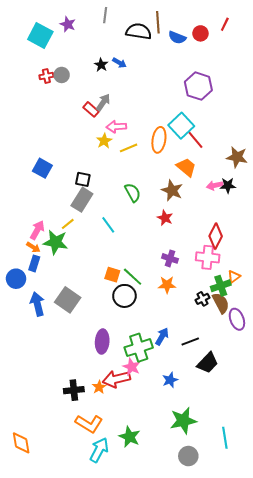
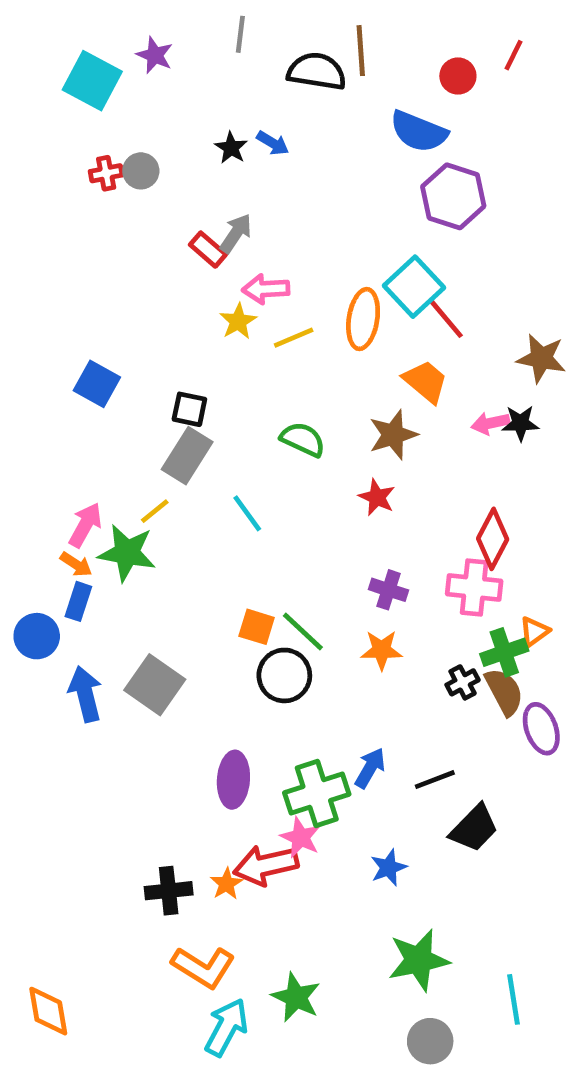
blue semicircle: (177, 37) -> (419, 132), moved, size x1.4
brown star: (172, 191) -> (393, 435), turned 30
green semicircle: (133, 193) -> (303, 439), turned -36

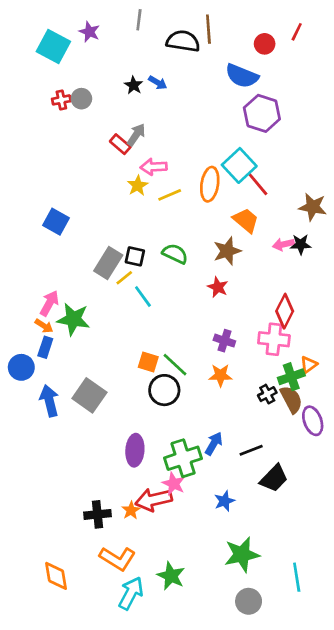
black square: (189, 409) -> (135, 256), moved
yellow line: (155, 511) -> (124, 278), moved
orange diamond: (48, 1011) -> (56, 576), moved

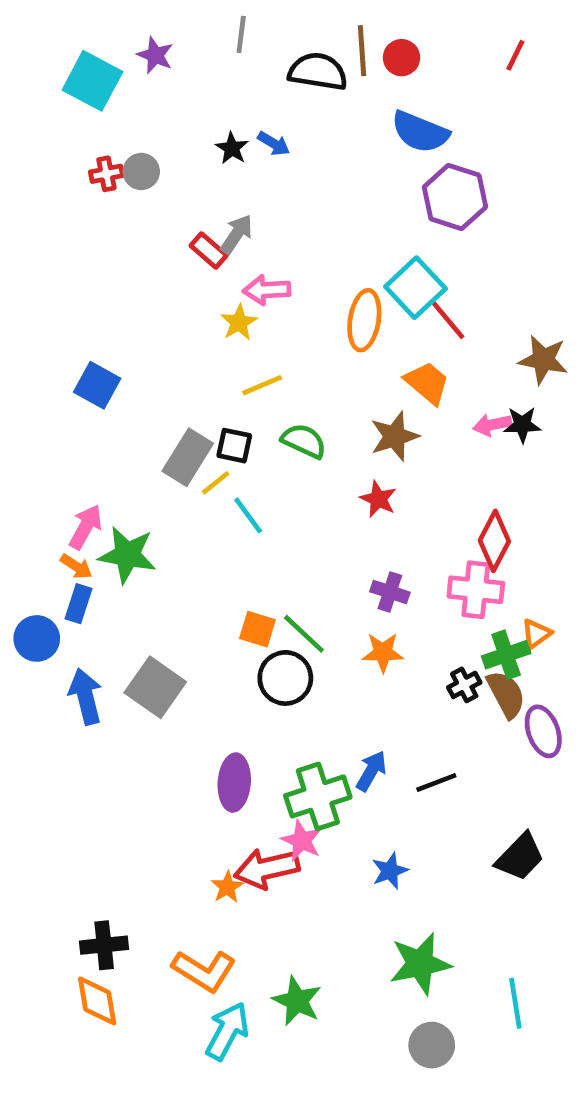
red circle: (265, 44) -> (401, 58), moved
yellow line: (170, 195) -> (262, 385), moved
black trapezoid: (274, 478) -> (520, 857), moved
black cross: (97, 514) -> (104, 945), moved

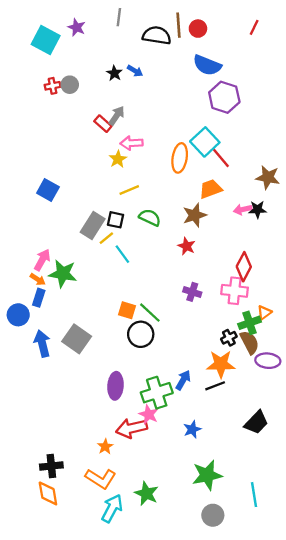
orange trapezoid: (427, 383) -> (211, 189), turned -60
orange star: (383, 652) -> (221, 364), moved, size x1.4
purple ellipse: (543, 731) -> (268, 361), turned -65
orange star: (227, 887) -> (105, 447), moved

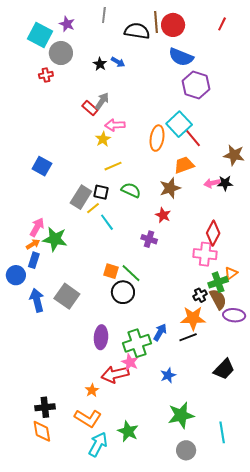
red circle: (198, 29) -> (173, 25), size x1.5
gray circle: (70, 85) -> (61, 53), moved, size x1.5
orange arrow: (38, 279) -> (33, 244), turned -64
purple cross: (192, 292) -> (149, 239), moved

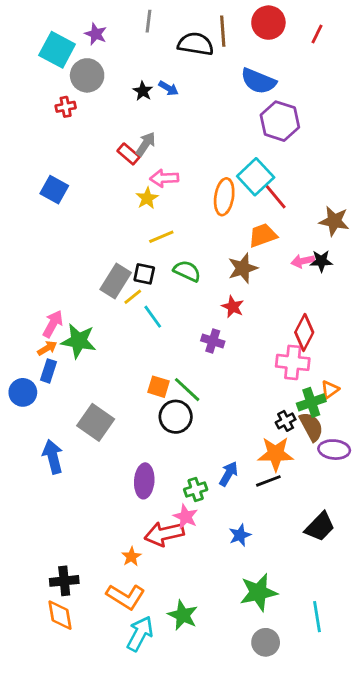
red circle: (173, 25) -> (268, 23), moved
blue square: (42, 166) -> (54, 190), moved
blue arrow: (37, 300) -> (53, 457), moved
green cross: (137, 343) -> (196, 490), size x0.6

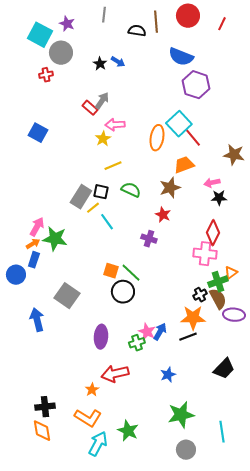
black semicircle: (196, 44) -> (137, 31), size x0.7
black star: (321, 261) -> (219, 198), moved
pink star: (186, 517) -> (147, 332), moved

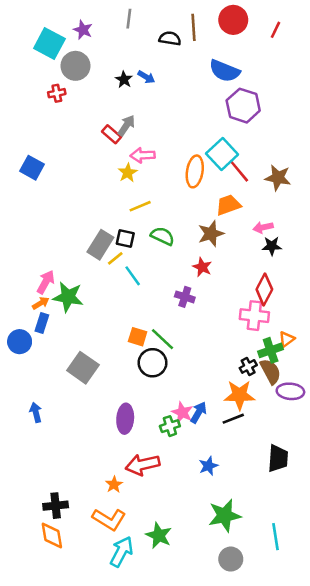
blue square: (38, 133) -> (32, 168), moved
brown star: (234, 155) -> (278, 178), moved
blue arrow: (37, 320) -> (36, 412), moved, size x0.7
black trapezoid: (224, 369) -> (278, 458), turned -40

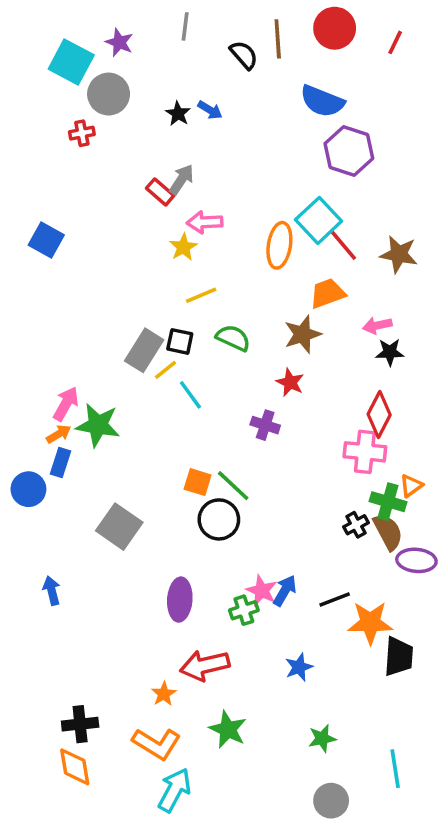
black semicircle: (170, 39) -> (244, 55), turned 40
green cross: (271, 350) -> (388, 502), turned 35
orange star: (239, 395) -> (370, 623), moved
green star: (225, 516) -> (322, 738), size x0.6
green star: (159, 535) -> (228, 729), moved

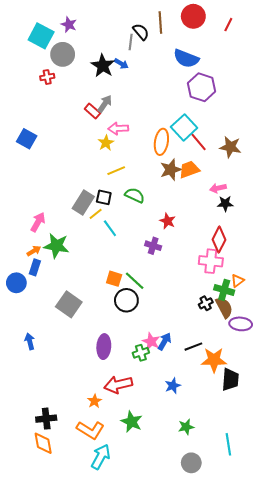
gray line: (185, 26) -> (131, 42), moved
black star: (178, 114) -> (103, 66), size x1.6
brown star: (303, 334) -> (171, 170), moved
pink arrow: (66, 404) -> (38, 222), moved

